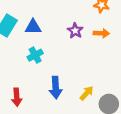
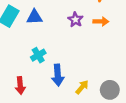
cyan cross: (35, 55) -> (38, 55), moved
yellow arrow: (87, 93) -> (82, 87), moved

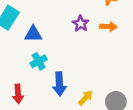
blue triangle: (34, 17) -> (33, 34), moved

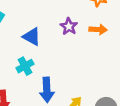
blue triangle: (33, 34) -> (32, 37), moved, turned 30

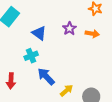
blue arrow: (47, 90) -> (46, 76), turned 132

